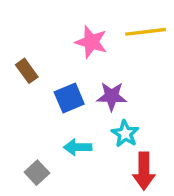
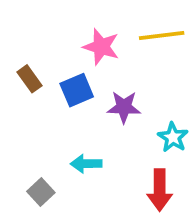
blue square: (69, 98) -> (77, 90), moved
cyan star: (125, 134) -> (173, 137), moved

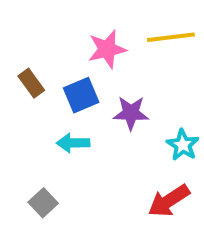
pink star: (101, 47) -> (107, 49), turned -30
cyan arrow: (86, 164) -> (73, 143), moved
red arrow: (160, 190) -> (169, 201), turned 57

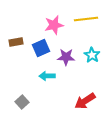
brown rectangle: (31, 83) -> (16, 42), turned -64
cyan arrow: (73, 143) -> (47, 76), moved
cyan star: (183, 145) -> (92, 55), moved

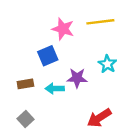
pink star: (54, 25) -> (63, 29), turned 30
brown rectangle: (16, 42) -> (25, 84), moved
purple star: (66, 57) -> (77, 78), moved

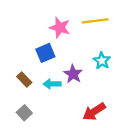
purple star: (77, 78) -> (73, 74), turned 30
brown rectangle: (25, 84) -> (24, 79), turned 56

